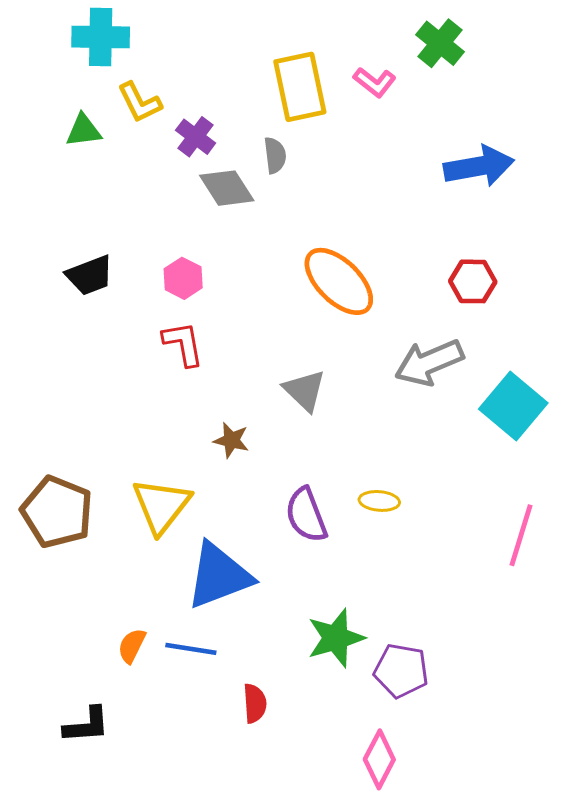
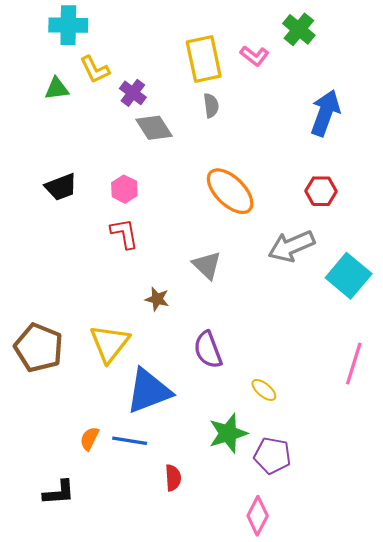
gray semicircle: (275, 155) -> (211, 106), moved
blue arrow: (479, 166) -> (325, 113), turned -60
yellow ellipse: (379, 501) -> (264, 390), moved, turned 35

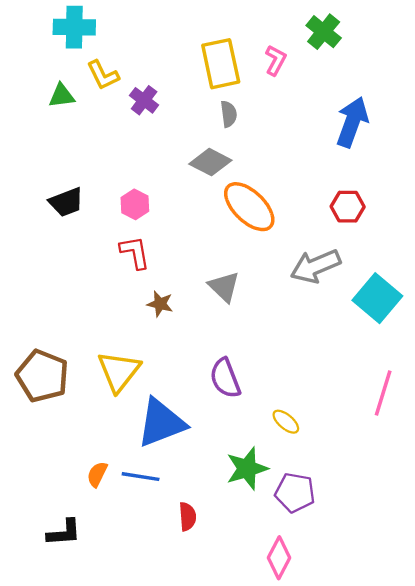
pink L-shape: (254, 56) -> (276, 60), turned -100
gray diamond: (154, 128) -> (210, 162), moved, turned -30
brown star: (157, 299) -> (160, 304), moved

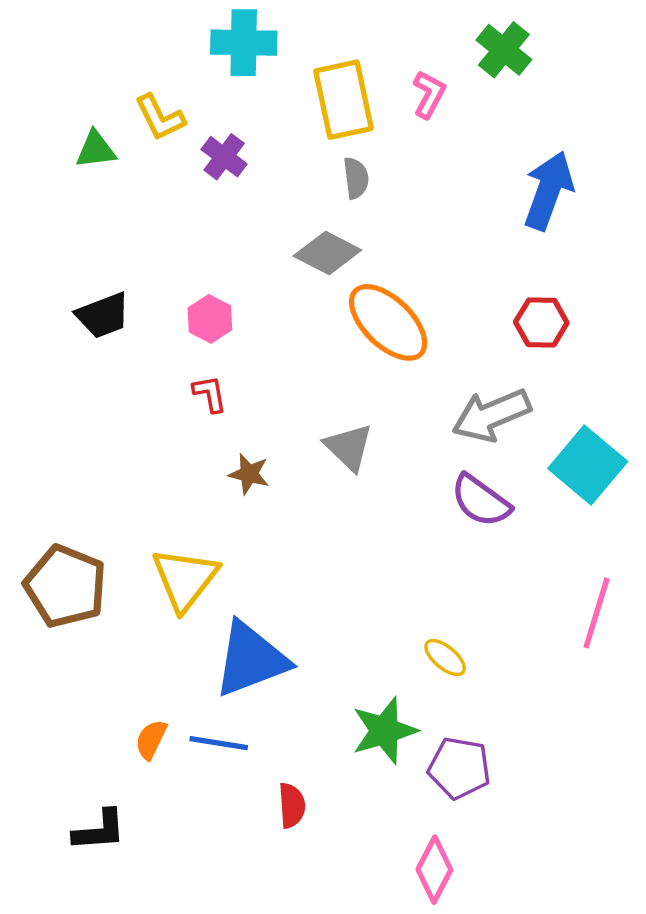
cyan cross: (74, 27) -> (244, 43), moved
red L-shape: (135, 252) -> (210, 394), size x0.7
purple semicircle: (225, 378) -> (481, 501), moved, turned -33

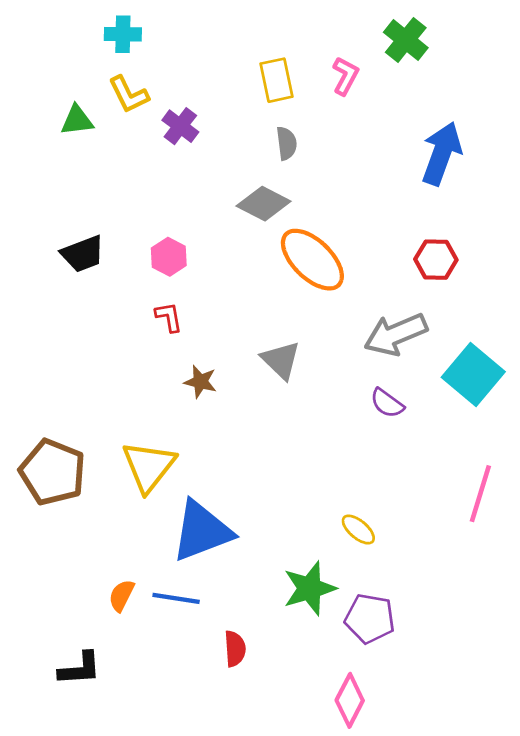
cyan cross: (244, 43) -> (123, 34), moved, size x0.7
yellow rectangle: (343, 100) -> (277, 80), size x0.7
purple semicircle: (481, 501) -> (387, 403), size x0.7

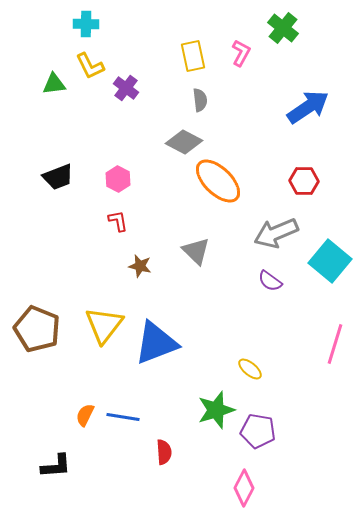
blue arrow: (442, 153) -> (308, 107), turned 36
blue triangle: (202, 531) -> (156, 343), moved

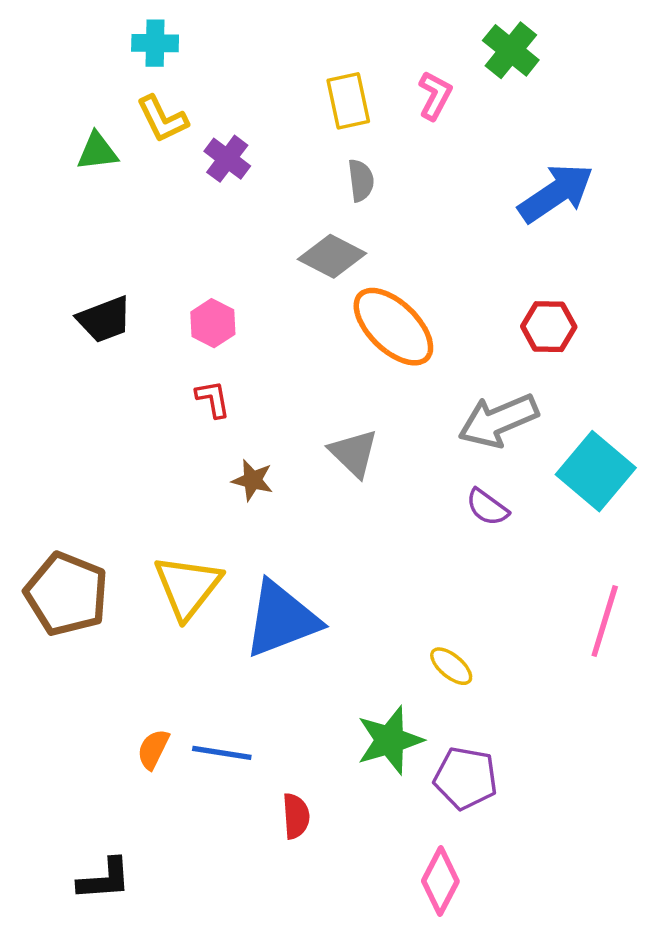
black L-shape: (56, 466) -> (104, 879), moved

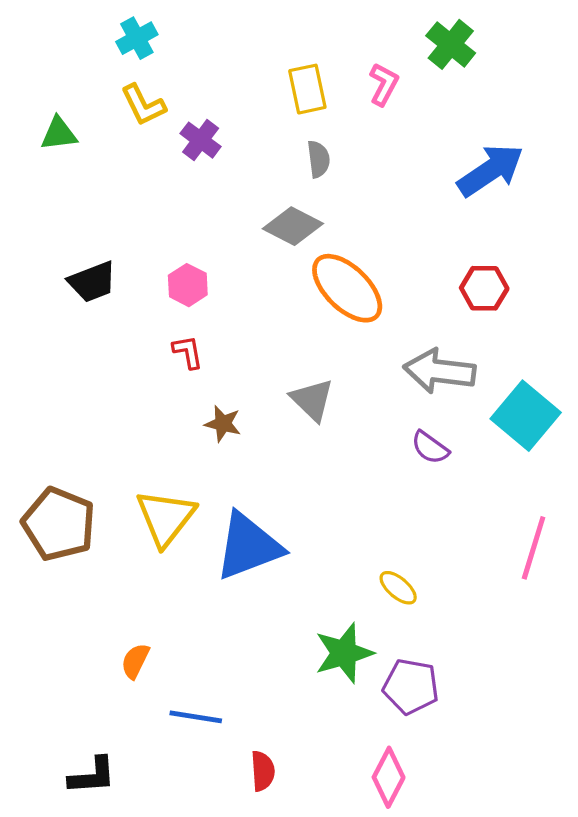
cyan cross: (155, 43) -> (137, 38), turned -30
green triangle: (97, 151) -> (59, 134), moved
gray arrow: (498, 421) -> (440, 371), turned 30
blue line: (222, 753) -> (196, 717), moved
red semicircle: (296, 816) -> (263, 771), moved

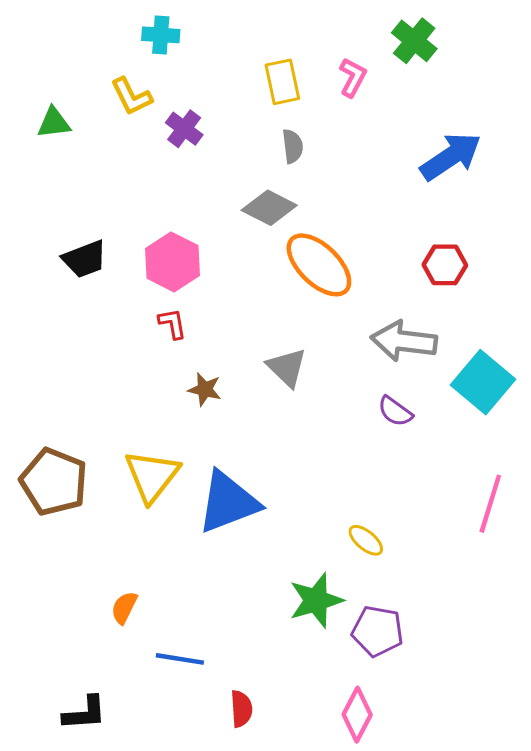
cyan cross: (137, 38) -> (161, 35), moved, turned 33
pink hexagon: (188, 285) -> (172, 262), size x1.5

